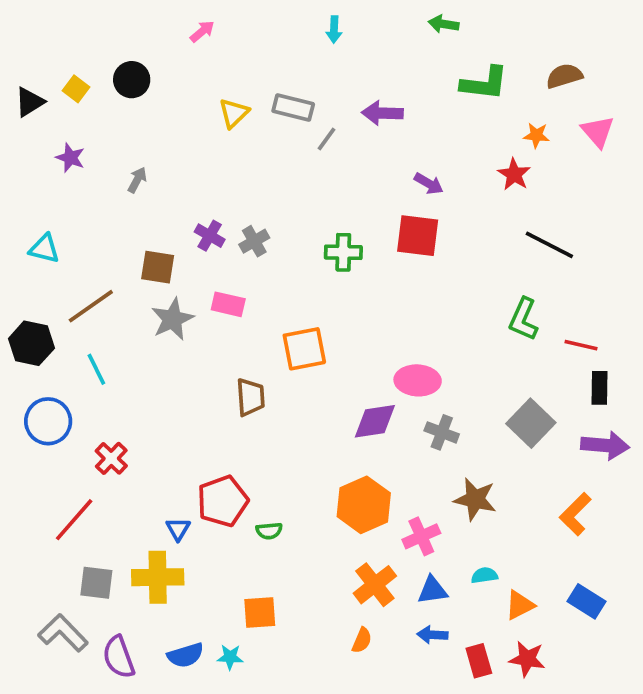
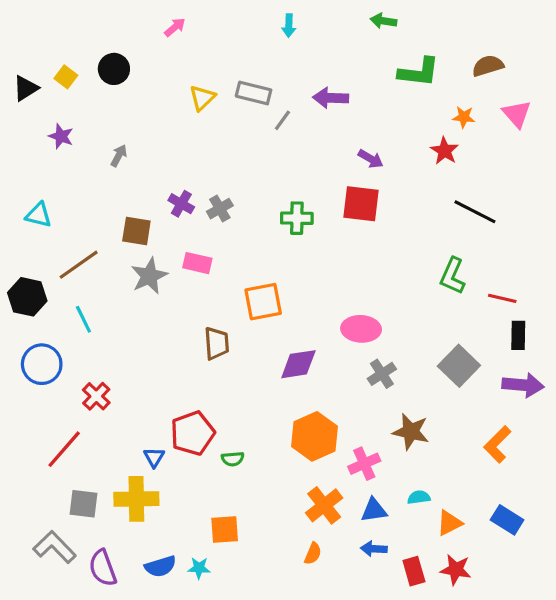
purple diamond: (375, 421) -> (298, 364), moved
gray cross: (442, 432) -> (382, 374), turned 36

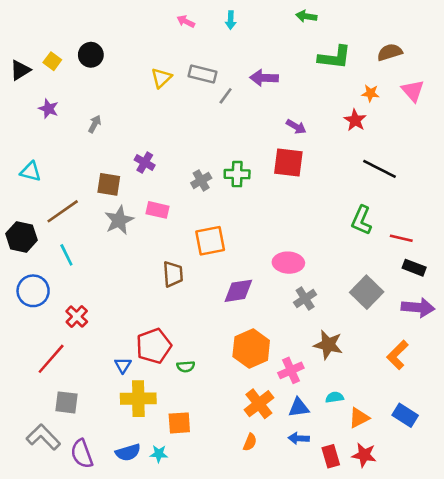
pink arrow: (175, 27) -> (186, 21), moved, turned -114
gray cross: (220, 209) -> (201, 180), moved
black rectangle: (518, 335) -> (414, 268), turned -70
yellow cross: (136, 499) -> (138, 399), moved

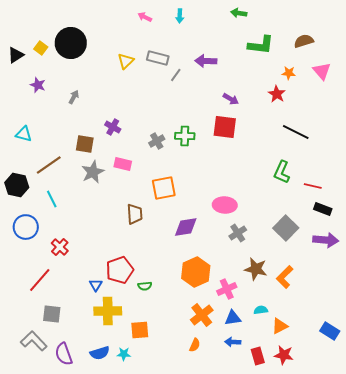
black circle: (91, 55) -> (71, 43), size x1.6
orange L-shape: (397, 355) -> (285, 277), moved
blue rectangle: (405, 415) -> (330, 331), moved

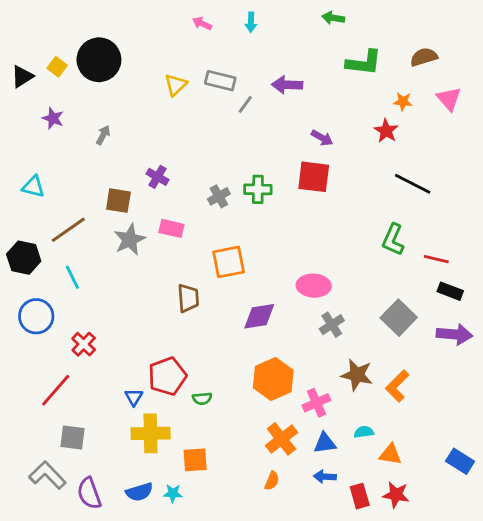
orange triangle: (280, 326) -> (390, 454), turned 36

